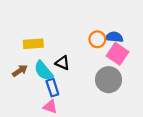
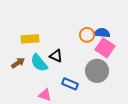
blue rectangle: (52, 88) -> (70, 84), moved, turned -49

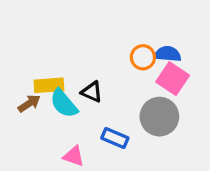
yellow rectangle: (30, 39) -> (49, 85), moved

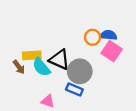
black triangle: (92, 92) -> (59, 60), size x1.5
brown arrow: (29, 103) -> (19, 67), turned 88
gray circle: (159, 117) -> (80, 71), moved

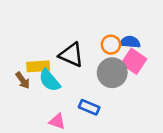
black triangle: (59, 60) -> (71, 55), moved
gray circle: (80, 71) -> (112, 73), moved

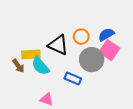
blue semicircle: (130, 42) -> (106, 34), turned -35
orange circle: (111, 45) -> (81, 37), moved
blue rectangle: (89, 107) -> (73, 78), moved

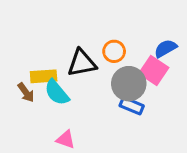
blue semicircle: (106, 34) -> (165, 48), moved
black triangle: (58, 45) -> (82, 63), turned -35
blue rectangle: (73, 78) -> (132, 106), moved

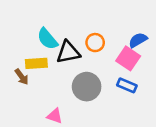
gray circle: (129, 84) -> (87, 87), moved
cyan semicircle: (57, 92) -> (47, 39), moved
blue rectangle: (132, 106) -> (127, 85), moved

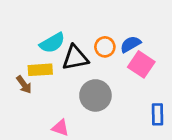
cyan semicircle: (47, 39) -> (52, 43), turned -80
blue semicircle: (138, 40) -> (131, 44), moved
blue rectangle: (127, 85) -> (157, 114), moved, turned 66

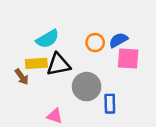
black triangle: (75, 58) -> (58, 65), moved
pink square: (141, 64) -> (128, 58), turned -30
blue rectangle: (157, 114) -> (110, 104), moved

